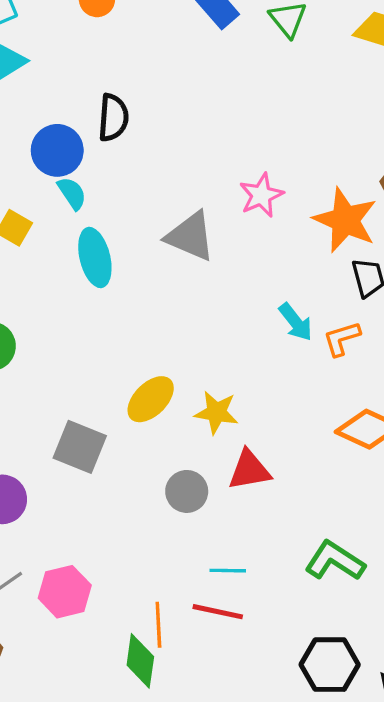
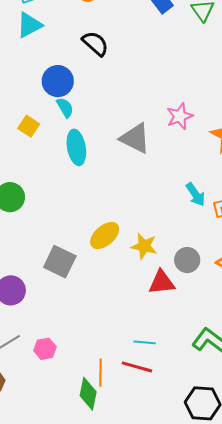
black semicircle: (113, 118) -> (95, 43), moved, turned -56
gray circle: (187, 491) -> (187, 260), moved
pink hexagon: (65, 592) -> (45, 349), size x0.7

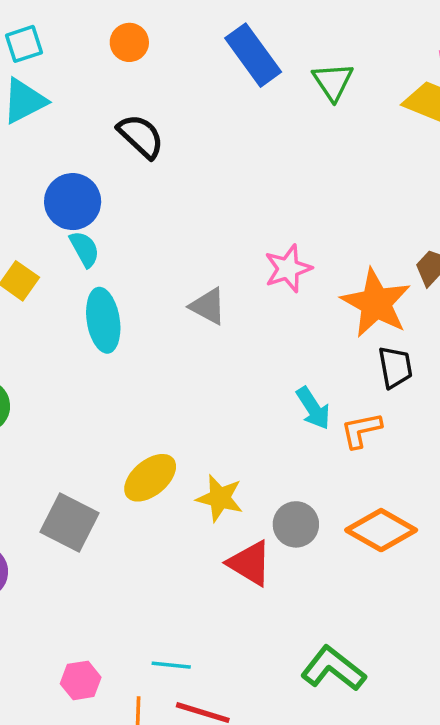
gray triangle: (135, 138) -> (208, 306), size x0.7
red triangle: (162, 282) -> (250, 563), turned 36
cyan line: (145, 342) -> (171, 665), moved
pink hexagon: (45, 349) -> (81, 680), moved

